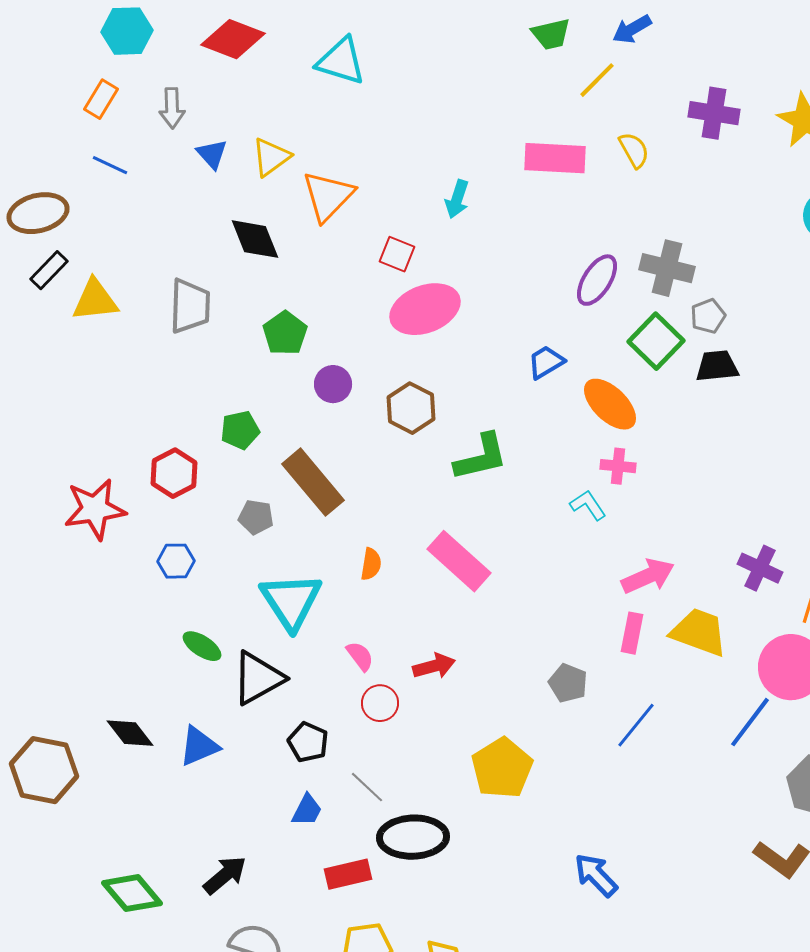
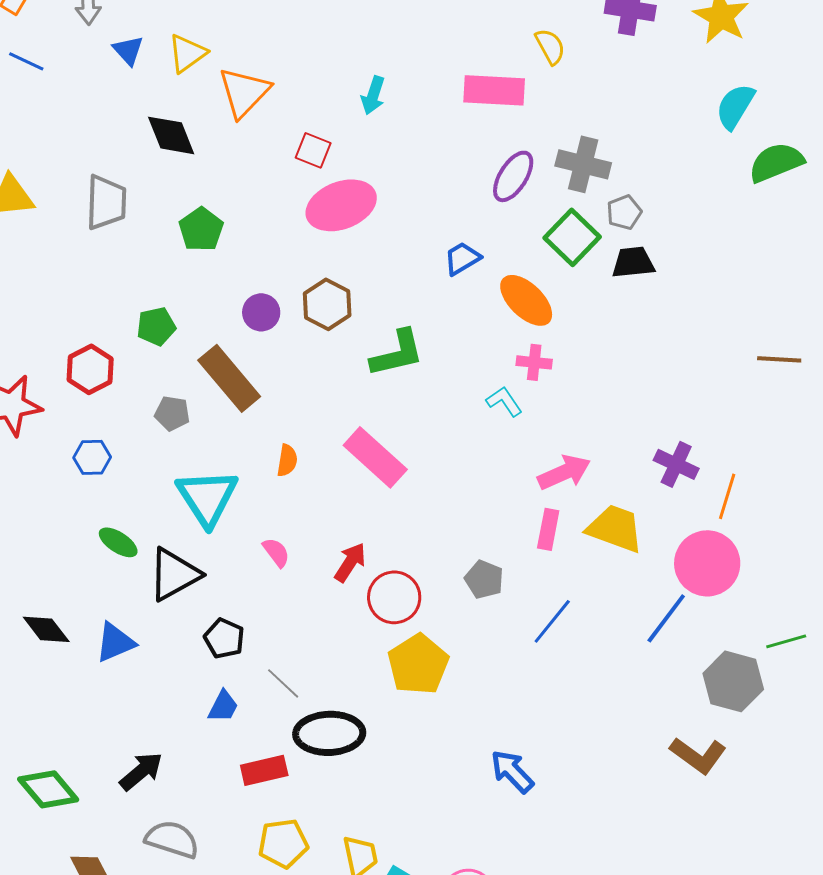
pink rectangle: (555, 158) -> (494, 90), moved
purple circle: (333, 384) -> (261, 312), moved
red arrow: (434, 666) -> (350, 562), turned -42
red circle: (380, 703) -> (394, 597), moved, size x1.4

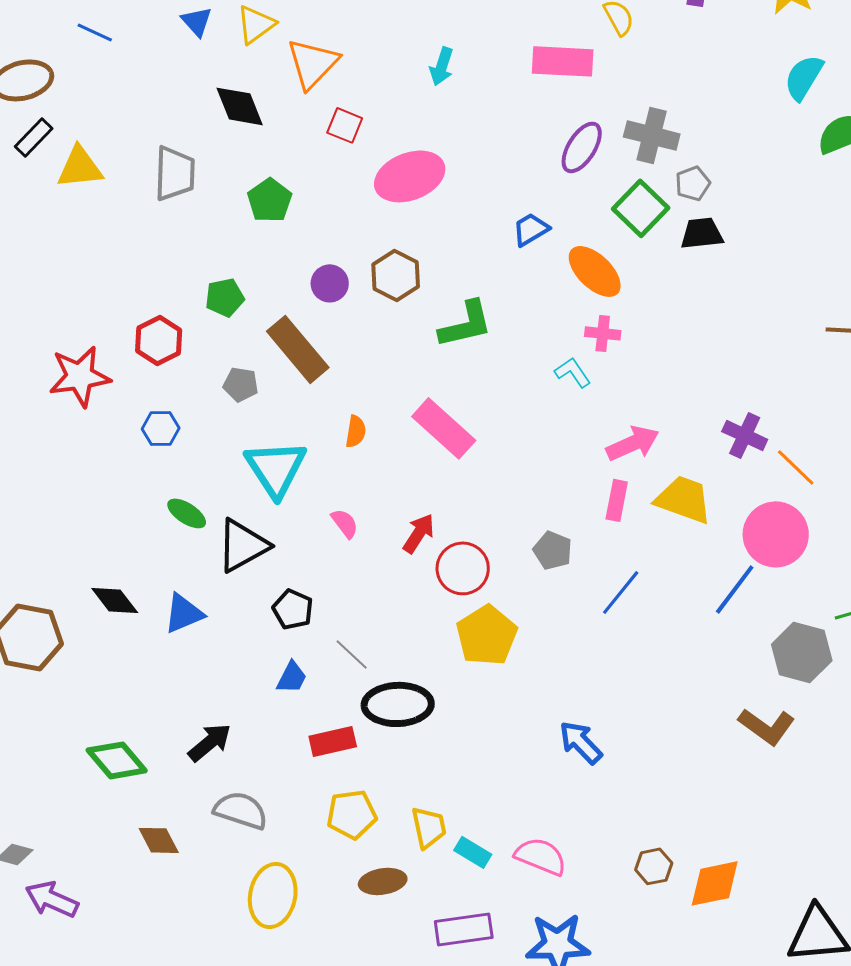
red square: (313, 150) -> (345, 125), moved
orange line: (727, 496) -> (796, 467), turned -63

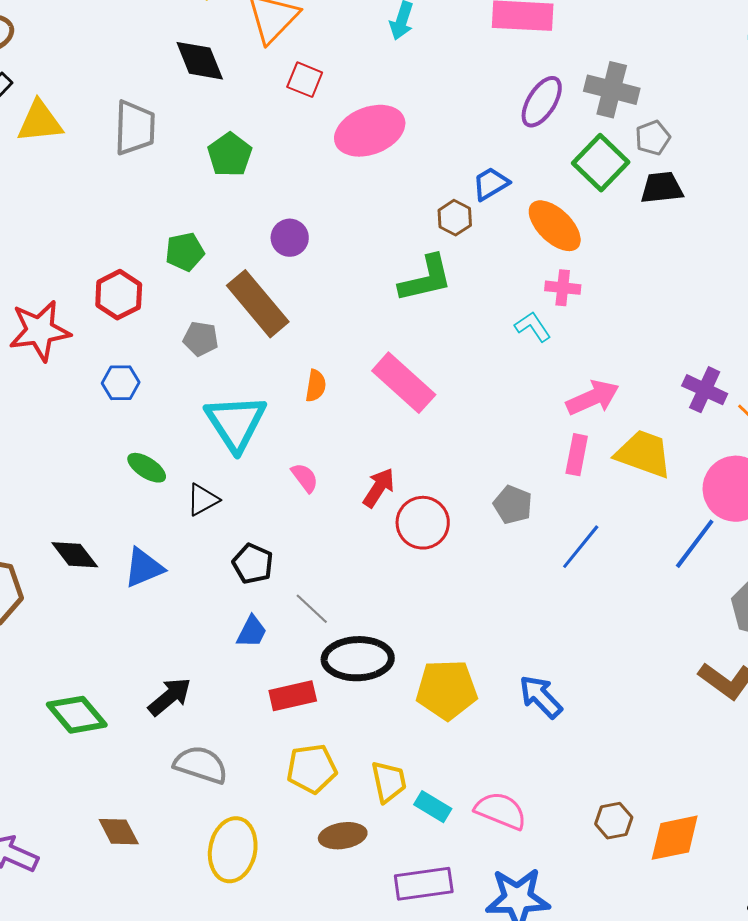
brown hexagon: (396, 275) -> (455, 218), moved, size x0.7
black triangle: (243, 545) -> (203, 500), size x0.6
yellow pentagon: (487, 635) -> (447, 690), moved, turned 30
brown diamond: (159, 840) -> (119, 832), moved

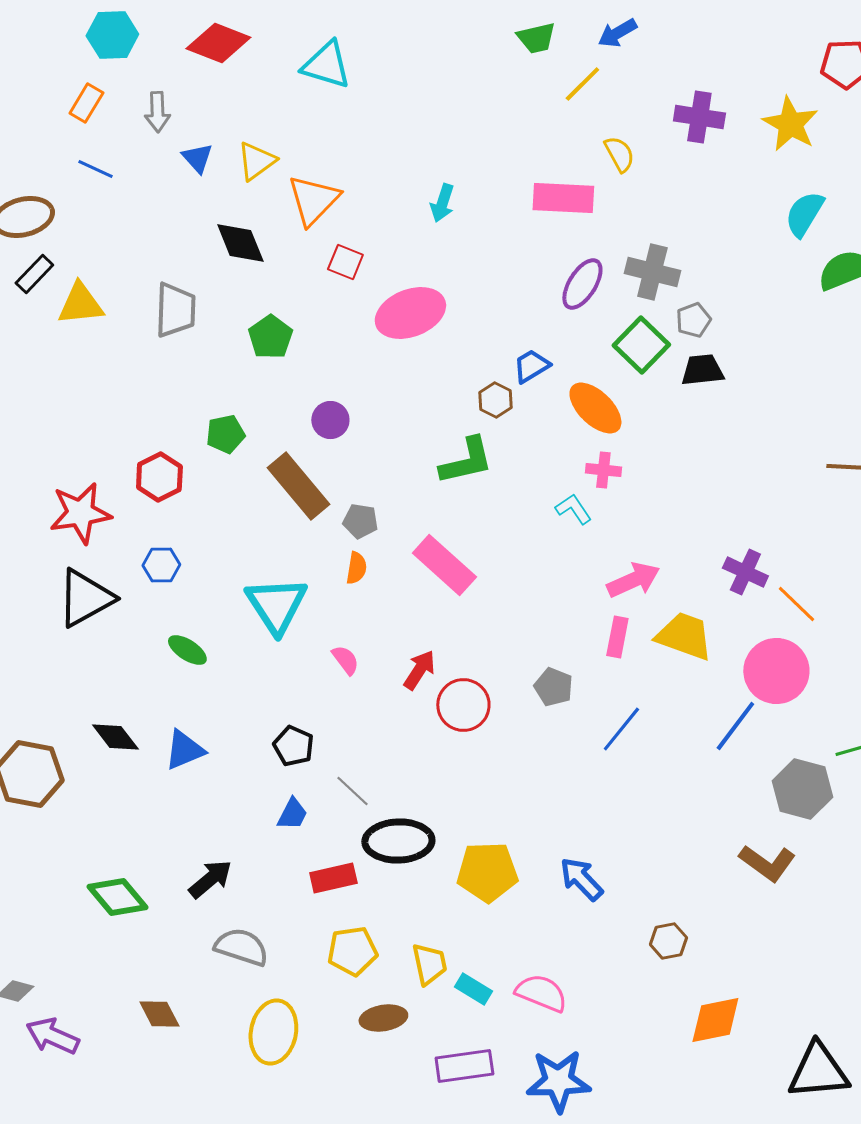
gray pentagon: (201, 339) -> (360, 521), moved
black triangle: (203, 500) -> (85, 598), moved, size x1.8
brown hexagon: (614, 821) -> (668, 941), moved

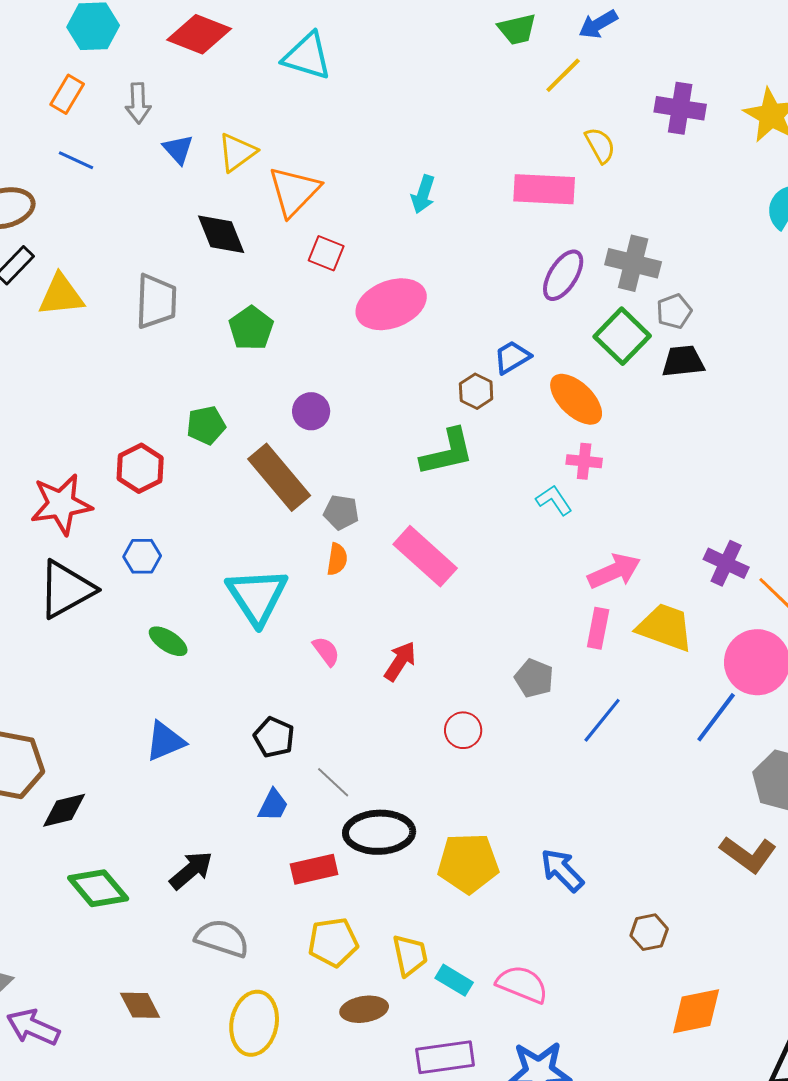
red circle: (463, 705) -> (463, 730), moved, size x0.7
black diamond: (115, 737) -> (64, 810), moved, turned -66

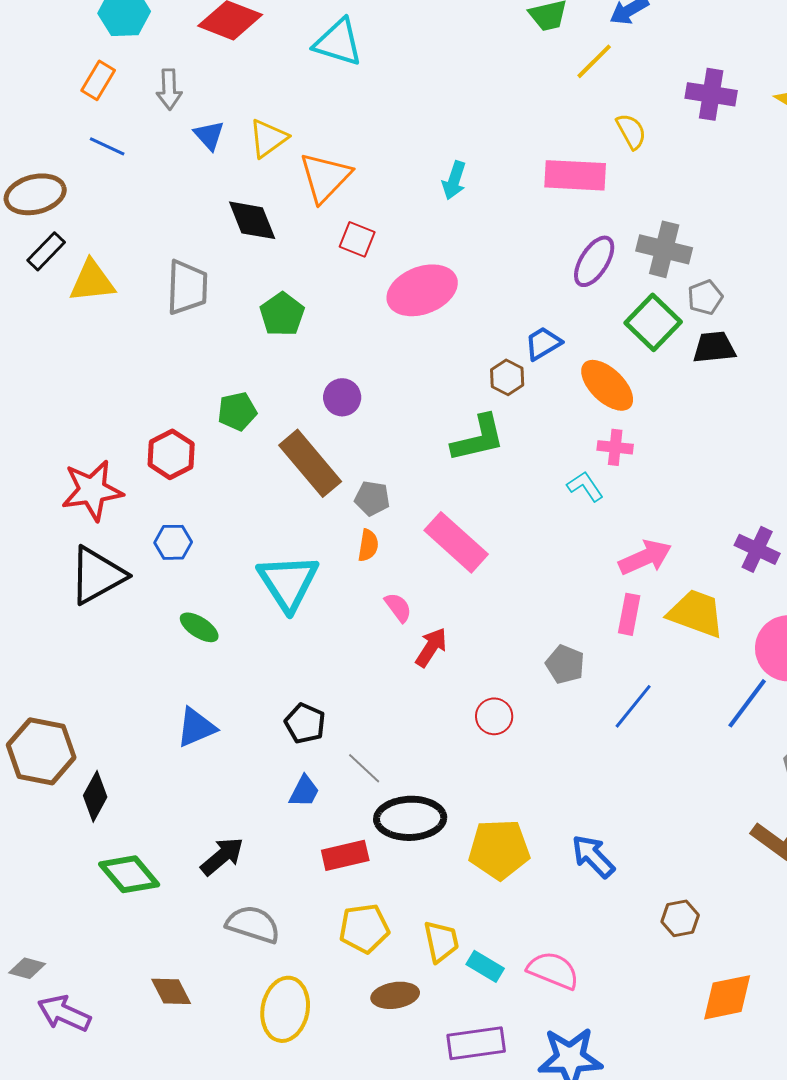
pink semicircle: (326, 651) -> (398, 607), moved
black diamond: (64, 810) -> (95, 796), turned -48

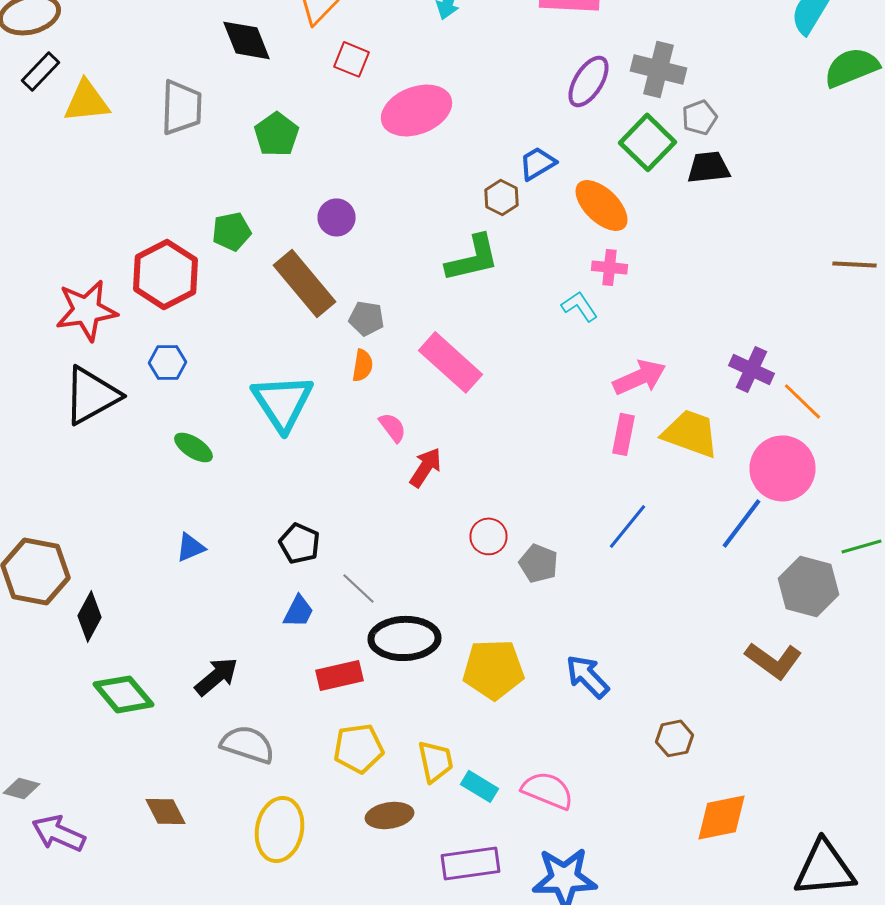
red hexagon: (171, 454) -> (166, 274), size x1.4
gray pentagon: (565, 664) -> (538, 563), moved
blue triangle: (196, 727) -> (190, 547), size x0.7

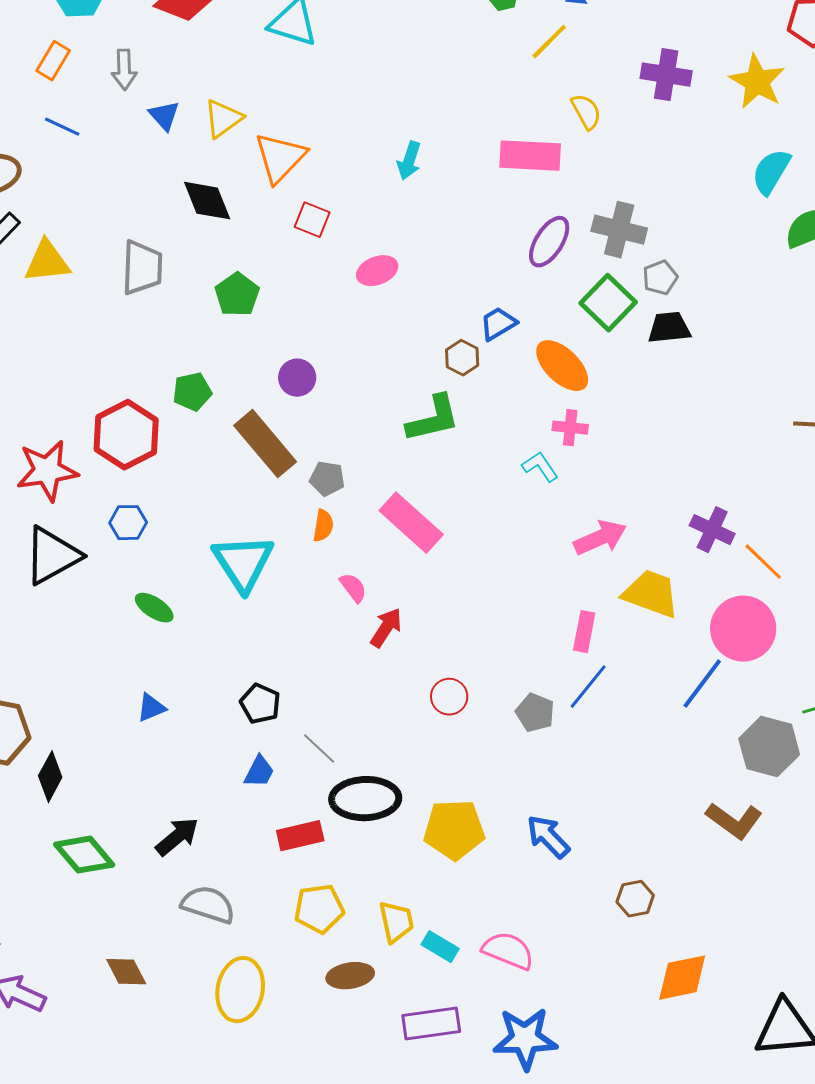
pink ellipse: (416, 110) -> (377, 271), size x0.6
pink rectangle: (624, 434) -> (584, 632), moved
gray pentagon: (538, 563) -> (535, 713), moved

